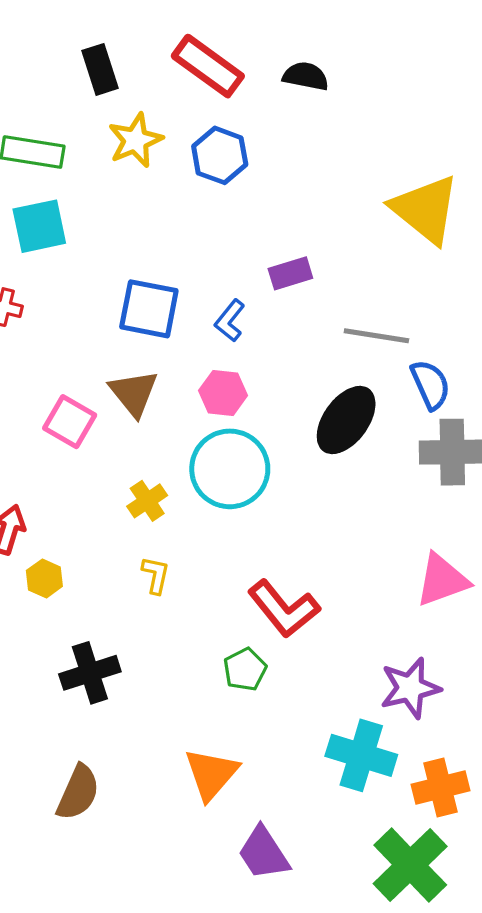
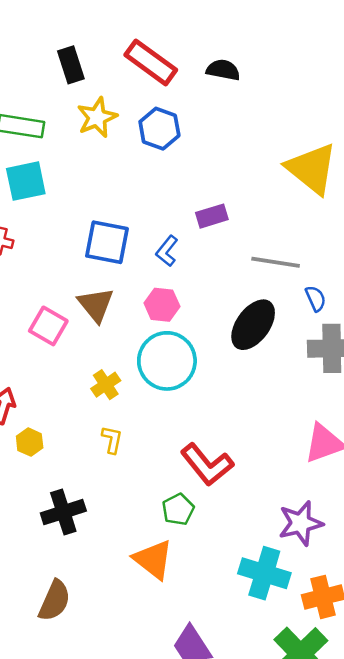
blue semicircle: (430, 385) -> (316, 298), size x0.7
orange triangle: (211, 774) -> (153, 559), moved, turned -33

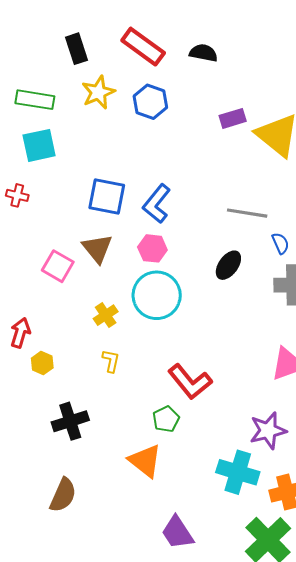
purple rectangle: (212, 216) -> (233, 118), moved
blue L-shape: (167, 251) -> (157, 204), size x1.5
black ellipse: (253, 325) -> (228, 265), size x0.7

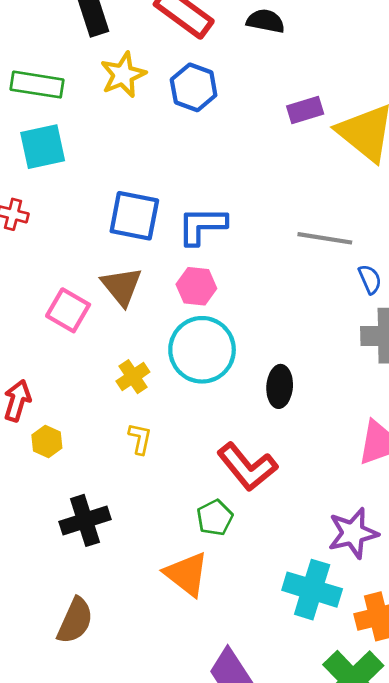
blue L-shape: (157, 204) -> (202, 226), turned 51
black ellipse: (228, 265) -> (280, 386), moved, turned -32

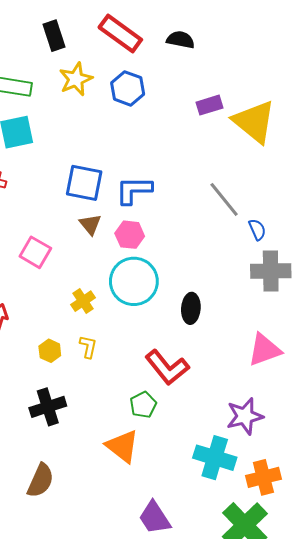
gray line: (325, 238) -> (224, 199), turned 42
brown triangle: (122, 286) -> (90, 224), moved, size x0.7
yellow hexagon: (47, 441) -> (50, 351), moved

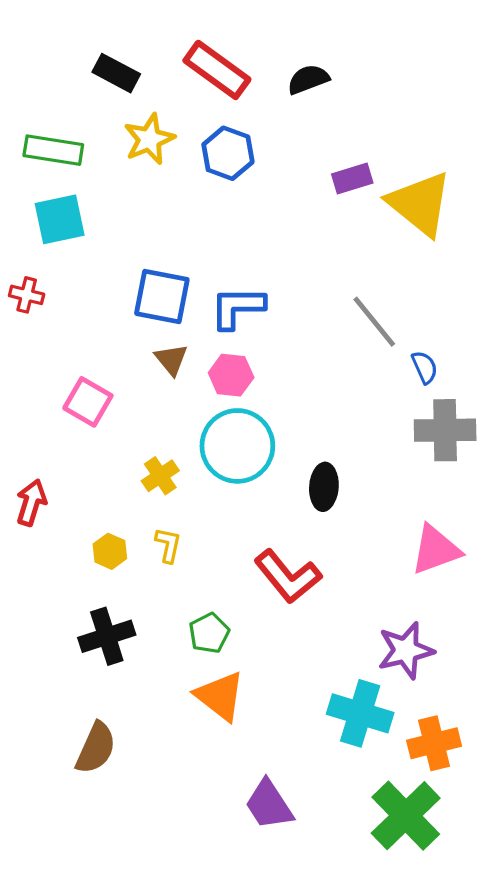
black rectangle: (54, 36) -> (116, 73), turned -44
black semicircle: (181, 40) -> (308, 79), turned -32
green pentagon: (143, 405) -> (209, 633), moved

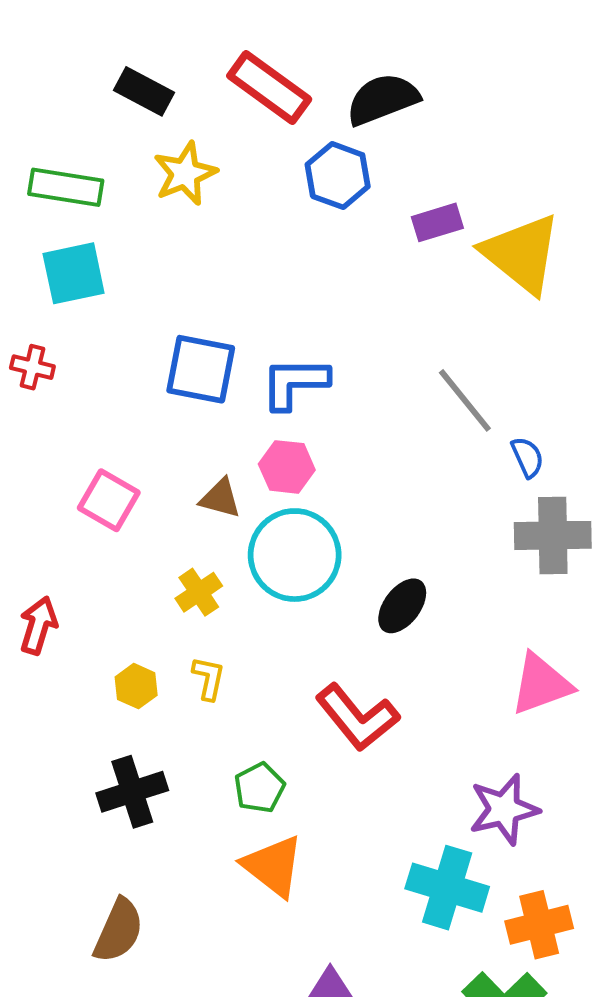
black semicircle: (308, 79) -> (383, 99), size x1.4
blue hexagon: (228, 153) -> (338, 176), moved
brown triangle: (171, 359) -> (220, 498), moved, turned -36
black ellipse: (324, 487) -> (402, 606), turned 33

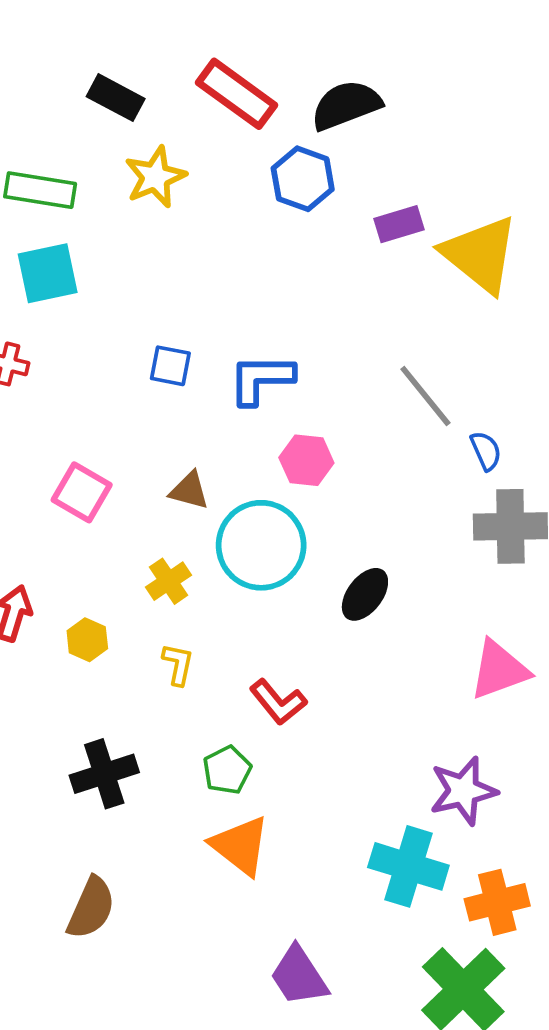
blue square: (201, 369) -> (170, 366), size x0.6
pink hexagon: (287, 467) -> (306, 460), moved
yellow hexagon: (136, 686) -> (87, 640), moved
red L-shape: (357, 717) -> (278, 702), moved, size x0.7

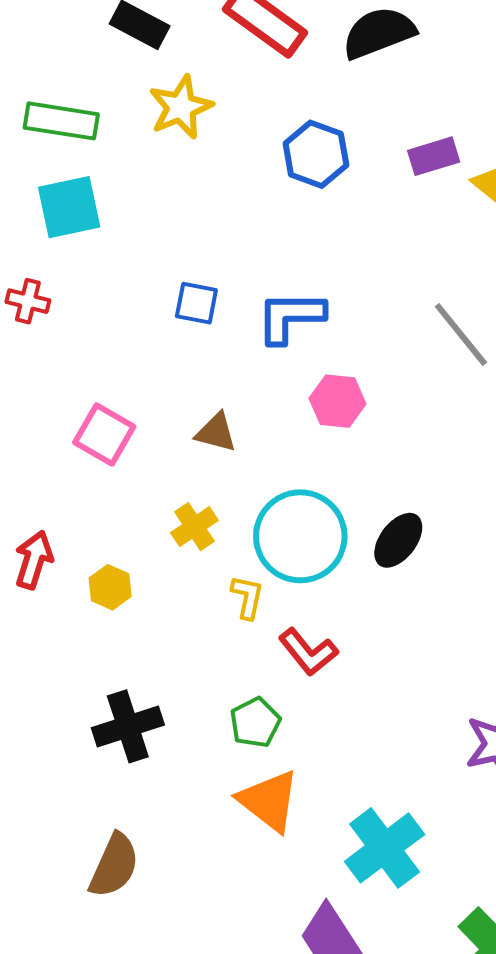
blue hexagon: (303, 179) -> (316, 154), moved
cyan circle: (261, 545) -> (300, 536), moved
yellow L-shape: (178, 664) -> (247, 597), moved
cyan cross: (408, 866) -> (385, 848), moved, turned 36

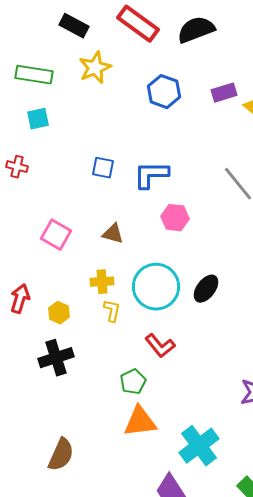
cyan square: (69, 207) -> (38, 119), size x0.7
yellow cross: (194, 527) -> (102, 282), turned 30
yellow L-shape: (247, 597) -> (112, 311), moved
black cross: (128, 726) -> (56, 358), moved
orange triangle: (269, 801) -> (140, 422), turned -45

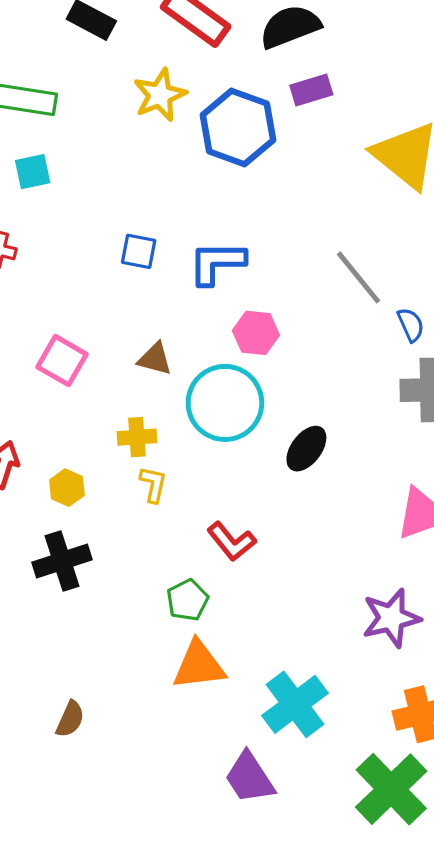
yellow star: (95, 68) -> (160, 95), moved
blue hexagon: (164, 92) -> (238, 128), size x1.4
purple rectangle: (224, 93) -> (311, 90), moved
cyan circle: (156, 287) -> (225, 403), moved
brown semicircle: (61, 455) -> (70, 719), size x0.7

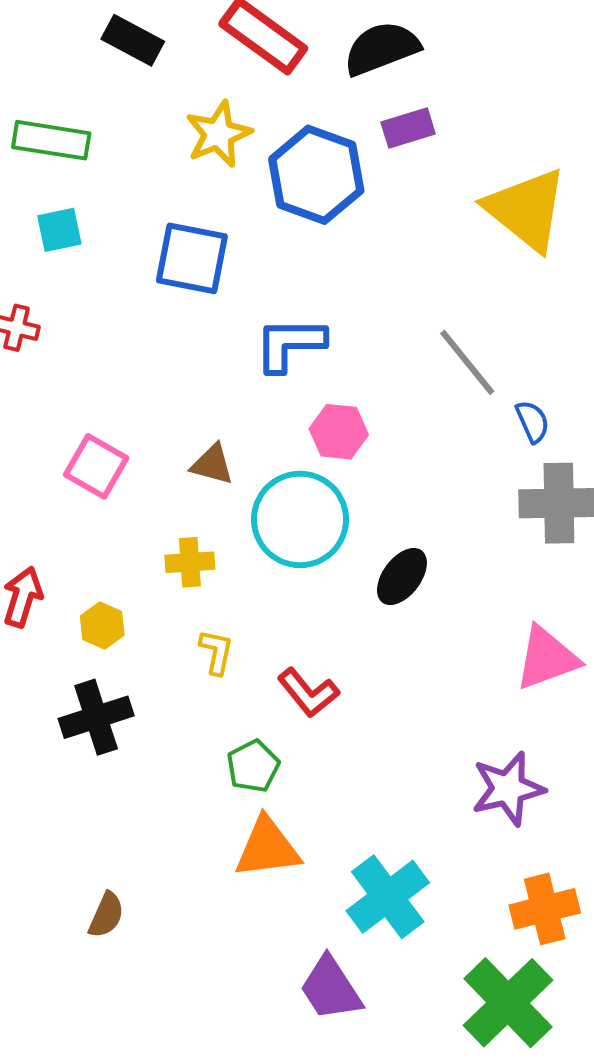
blue square: (139, 251) -> (192, 258), moved, size x1.6
yellow L-shape: (153, 484) -> (216, 652), moved

